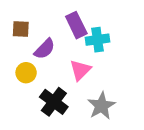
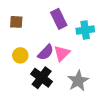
cyan cross: (97, 40) -> (85, 30), moved
purple semicircle: (45, 49) -> (46, 52), moved

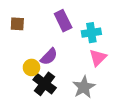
pink triangle: (62, 53) -> (98, 58), moved
yellow circle: (20, 55) -> (31, 67), moved

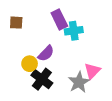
cyan cross: (91, 33) -> (74, 31), moved
pink triangle: (98, 58) -> (92, 71), moved

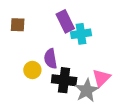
purple semicircle: (46, 53) -> (50, 59), turned 126
black cross: (42, 79) -> (64, 80), moved, turned -30

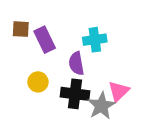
purple rectangle: (65, 21) -> (45, 40), moved
purple semicircle: (50, 59) -> (76, 63), moved

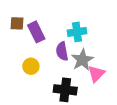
black cross: (75, 94) -> (65, 90), moved
gray star: (101, 106) -> (82, 60), moved

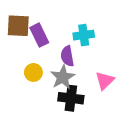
brown square: (17, 23) -> (18, 26), size x1.5
gray star: (82, 60) -> (63, 77), moved

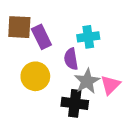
yellow circle: (33, 72) -> (35, 76), size x1.5
gray star: (63, 77) -> (87, 81), moved

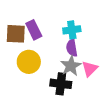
brown square: (19, 27) -> (16, 34), moved
purple semicircle: (71, 59) -> (72, 48), moved

